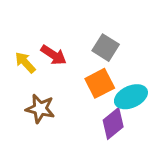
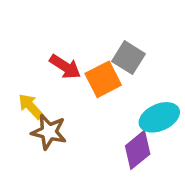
yellow arrow: (25, 62) -> (31, 106), moved
orange square: (100, 83) -> (103, 79), moved

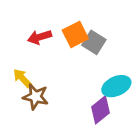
red arrow: (65, 67) -> (40, 37), moved, turned 130
orange square: (103, 79) -> (75, 34), moved

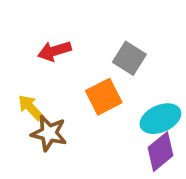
orange square: (75, 34) -> (104, 97), moved
purple diamond: (100, 110) -> (160, 152), moved

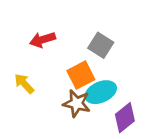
cyan ellipse: (160, 119) -> (101, 92), moved
brown star: (49, 133) -> (77, 103), moved

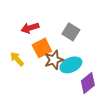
orange square: (81, 75) -> (42, 48), moved
brown star: (77, 103) -> (54, 60), moved, turned -30

